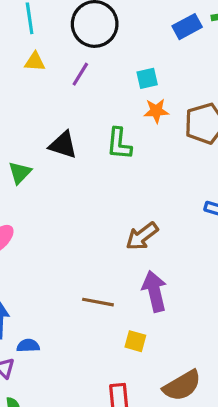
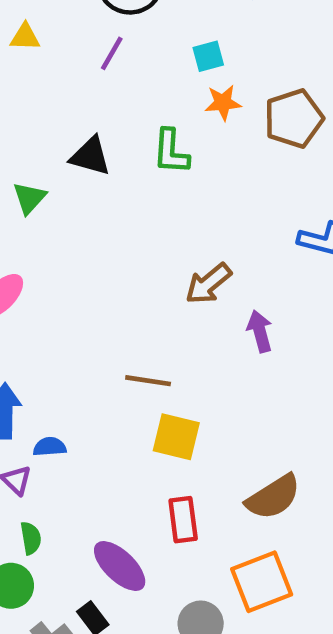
yellow triangle: (35, 62) -> (25, 37), moved
purple arrow: (154, 291) -> (260, 331), moved, size x0.7
yellow square: (135, 341) -> (176, 437), moved, size x1.5

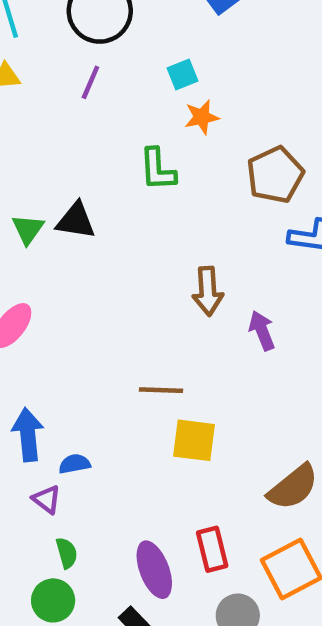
brown pentagon: (294, 119) -> (275, 175), moved
black triangle: (90, 156) -> (76, 221), moved
brown arrow: (208, 284) -> (208, 291), turned -48
red rectangle: (183, 520) -> (212, 549), moved
purple ellipse: (120, 566) -> (154, 570), turned 32

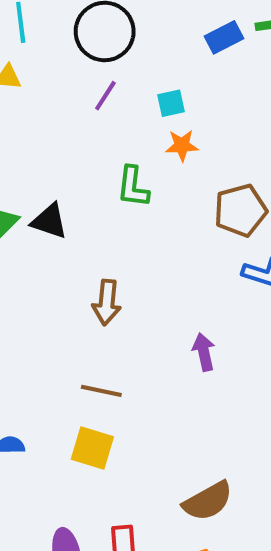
purple line: (90, 82) -> (105, 96), moved
brown arrow: (208, 291) -> (107, 302), moved
yellow square: (194, 440) -> (92, 448), moved

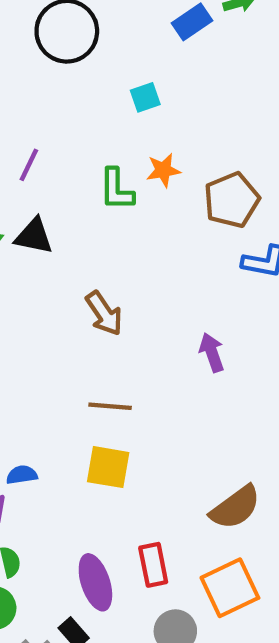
purple line: (105, 96) -> (29, 165), moved
orange star: (182, 145) -> (163, 170), moved
brown arrow: (107, 302) -> (104, 313), turned -33

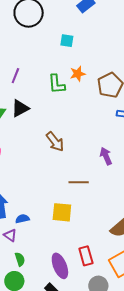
cyan square: (145, 97) -> (67, 41), turned 32
black triangle: (34, 236) -> (20, 108), turned -36
brown line: (110, 406) -> (79, 182), moved

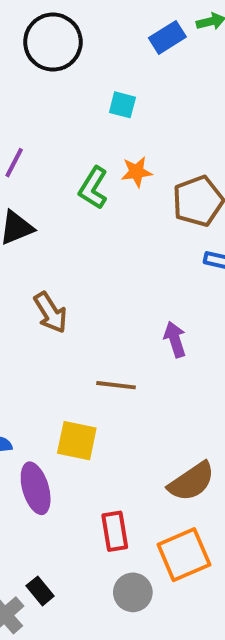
green L-shape: (57, 84) -> (93, 188), turned 30
brown arrow: (55, 142) -> (50, 312), moved
purple ellipse: (60, 266) -> (36, 488), moved

